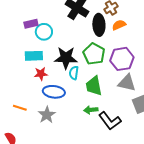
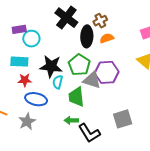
gray triangle: (127, 83) -> (92, 80), moved

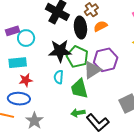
black star: (51, 66) -> (60, 51), moved
gray triangle: (92, 80) -> (92, 70), turned -42
blue ellipse: (36, 99) -> (19, 99), moved

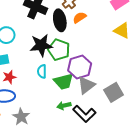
purple hexagon: (106, 60) -> (80, 67), moved
gray triangle: (92, 70) -> (86, 85), moved
green trapezoid: (79, 89) -> (64, 81), turned -85

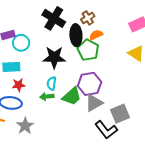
green pentagon: (59, 50) -> (88, 50), moved
green trapezoid: (64, 81) -> (72, 96), turned -35
green arrow: (64, 106) -> (47, 97), moved
black L-shape: (84, 114) -> (106, 130), moved

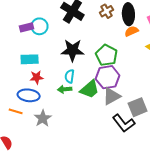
black ellipse: (76, 35) -> (128, 14), moved
orange semicircle: (96, 35) -> (131, 31), moved
cyan circle: (21, 43) -> (39, 26), moved
green pentagon: (88, 50) -> (107, 55), moved

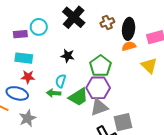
purple rectangle: (26, 27) -> (20, 34), moved
black star: (73, 50) -> (68, 56), size x0.6

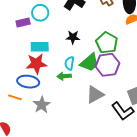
cyan rectangle: (24, 58) -> (40, 47), moved
red star: (28, 77) -> (36, 64), size x1.5
green trapezoid: (78, 97) -> (89, 63), moved
gray triangle: (99, 107) -> (95, 95), moved

